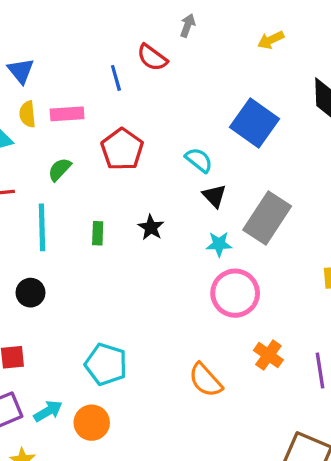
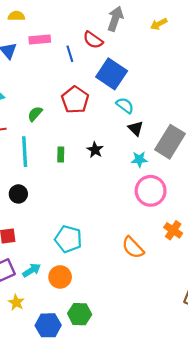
gray arrow: (188, 26) -> (115, 19), size x1.6
yellow arrow: (271, 40) -> (159, 24), moved
yellow semicircle: (27, 114) -> (16, 16), moved, turned 98
pink rectangle: (67, 114) -> (40, 39), moved
blue square: (255, 123) -> (112, 74), moved

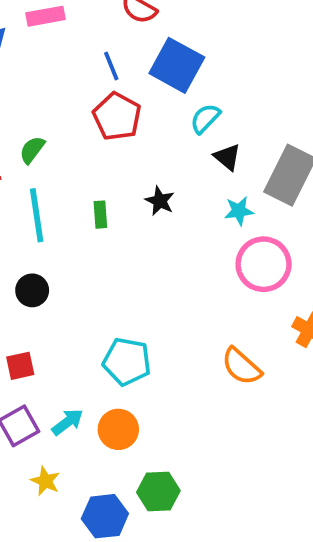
blue line: (70, 54) -> (111, 66), moved
cyan semicircle: (125, 105) -> (205, 119), turned -78
green semicircle: (35, 114) -> (32, 150), moved

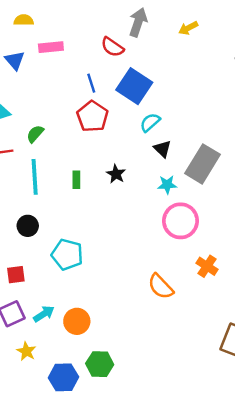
cyan pentagon: (127, 362) -> (67, 254), moved

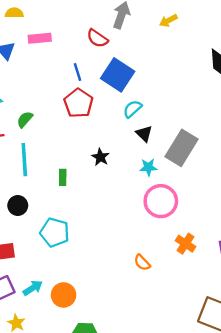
green rectangle: (76, 180) -> (63, 177), moved
orange semicircle: (161, 287) -> (142, 263), size x0.7

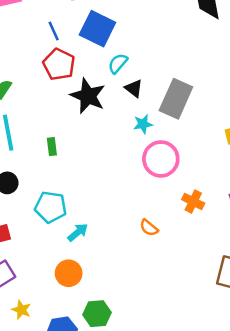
black star: (100, 157) -> (88, 96), moved, size x1.8
cyan arrow: (33, 288) -> (78, 232), moved

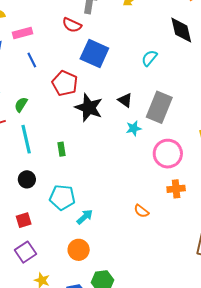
blue line: (54, 31) -> (32, 60), moved
cyan semicircle: (118, 63) -> (149, 58), moved
pink circle: (161, 159) -> (168, 154), moved
orange cross: (193, 201) -> (176, 189), turned -30

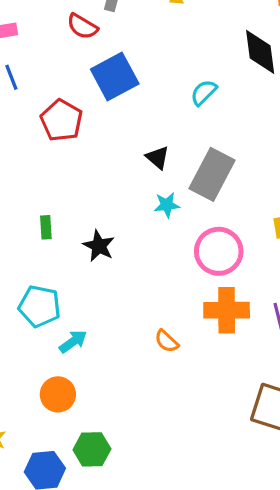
blue square: (94, 54) -> (115, 77), turned 32
black star: (89, 108) -> (99, 246), moved, size x0.7
orange cross: (176, 189) -> (227, 310), size x1.5

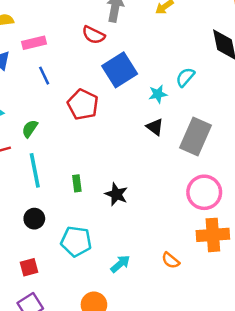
cyan star: (167, 205) -> (158, 94), moved
cyan arrow: (73, 342) -> (120, 264), moved

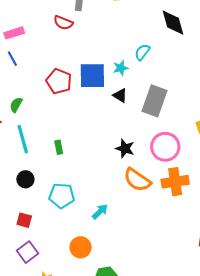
blue square: (120, 70) -> (92, 76), moved, turned 36
blue line: (44, 76) -> (12, 59), moved
black star: (116, 194) -> (125, 148), moved
orange semicircle: (171, 260) -> (137, 180), moved, size x1.8
red square: (29, 267) -> (24, 220), turned 35

